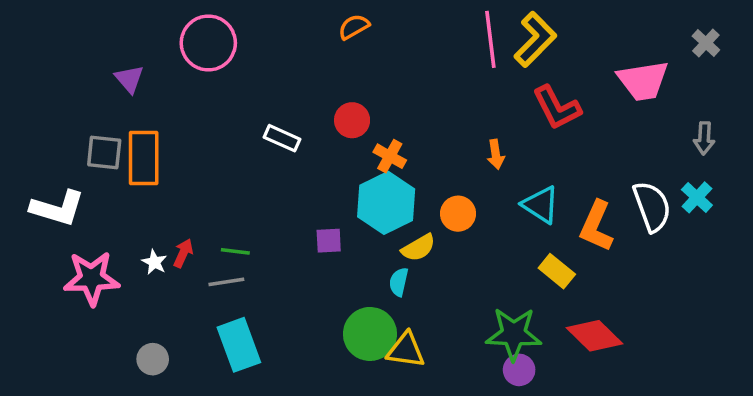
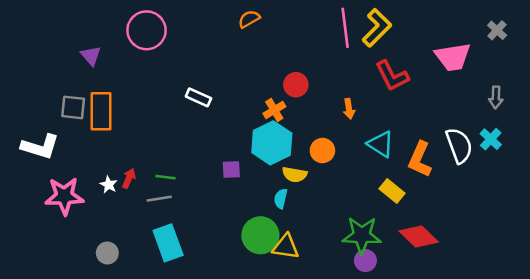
red circle: (352, 120) -> (296, 85), moved
orange cross: (390, 156) -> (274, 110), turned 30
yellow semicircle: (418, 248) -> (295, 175), turned 40

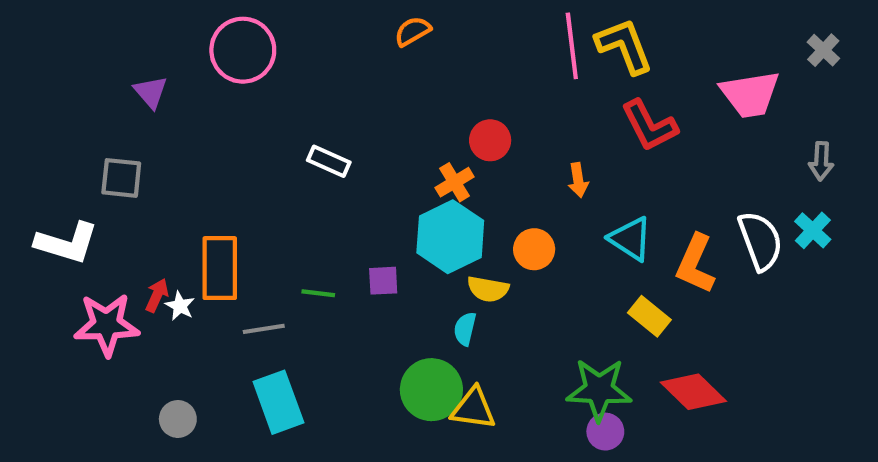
yellow L-shape: (377, 28) -> (624, 46), turned -66
orange rectangle: (101, 111) -> (220, 268), moved
green line: (166, 177) -> (318, 293), moved
red arrow: (129, 178) -> (157, 295), moved

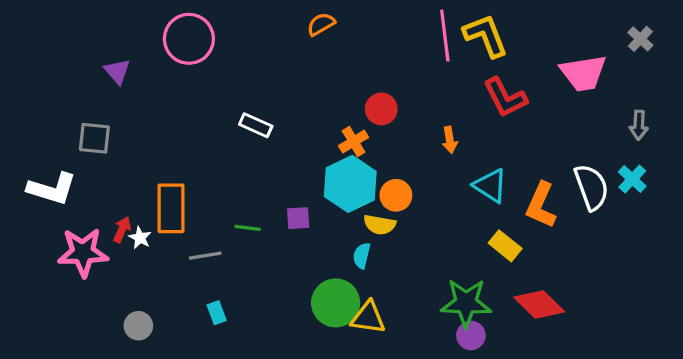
orange circle: (534, 249) -> (396, 195), moved
cyan rectangle: (278, 402) -> (217, 313), size x0.5

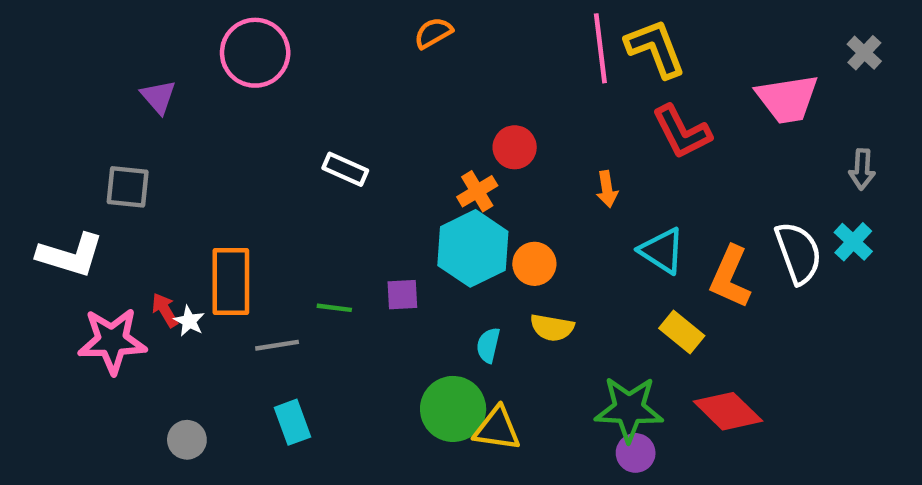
yellow semicircle: (380, 225) -> (552, 328), moved
red arrow: (122, 230) -> (165, 310), turned -55
cyan rectangle: (217, 313) -> (292, 422), size x1.4

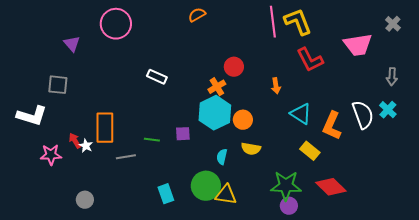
pink star: (112, 341) -> (51, 155), size x0.7
cyan rectangle: (292, 422) -> (166, 194), moved

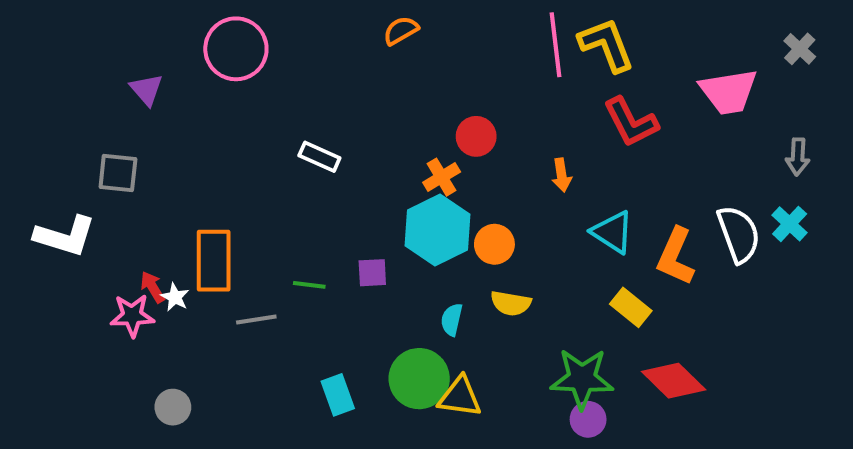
pink star: (51, 155) -> (132, 315), moved

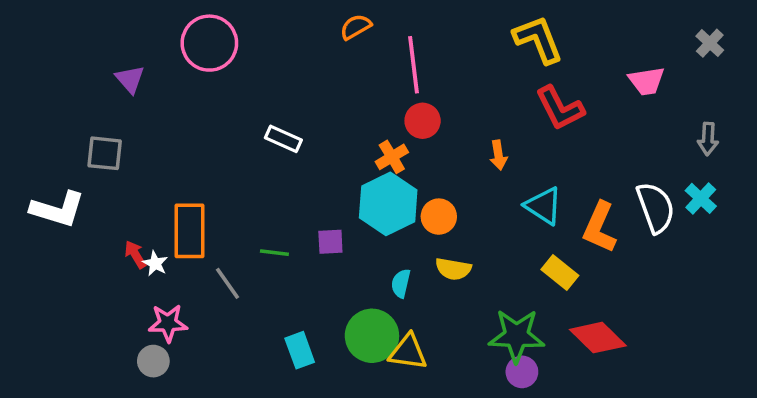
pink line: (555, 45) -> (414, 65), moved
pink trapezoid: (728, 92) -> (647, 81), size x0.7
pink star: (132, 315) -> (168, 323), moved
gray line: (256, 320) -> (227, 283), turned 64

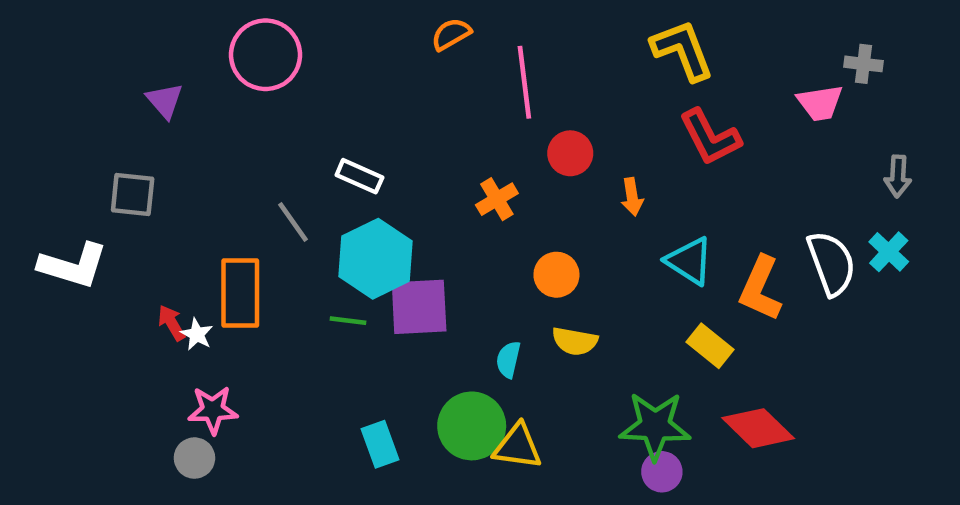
gray cross: (710, 43) -> (864, 64), moved, turned -36
red circle: (423, 121) -> (570, 153), moved
cyan hexagon: (388, 204) -> (375, 259), moved
purple square: (330, 242) -> (419, 307), size x1.8
gray line: (227, 283) -> (293, 222), moved

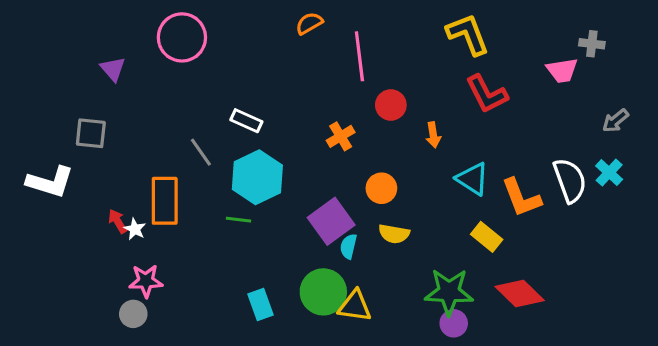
gray arrow: (898, 176) -> (615, 121), turned 48
orange L-shape: (760, 288) -> (521, 198), turned -45
purple square: (419, 307) -> (331, 221), moved, turned -33

